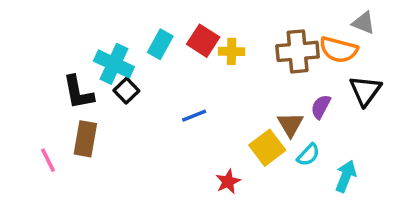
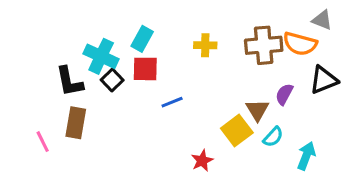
red square: (203, 41) -> (145, 69), moved, turned -32
black triangle: (365, 91) -> (324, 80), turned 32

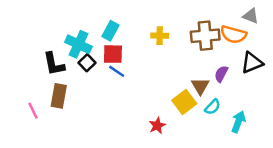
blue line: (172, 102) -> (117, 71), moved, turned 56

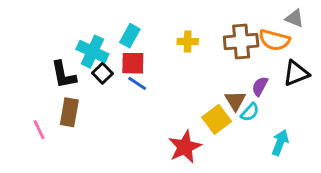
cyan semicircle: (213, 107) -> (250, 112), moved
red star: (157, 125) -> (185, 147), size x1.6

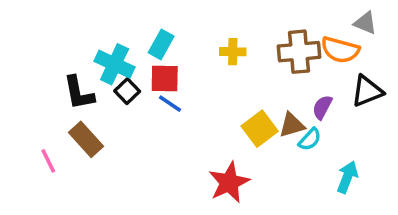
brown triangle: (235, 101) -> (292, 125), turned 45
brown rectangle: (69, 112) -> (86, 139), turned -52
yellow square: (217, 119) -> (260, 129), moved

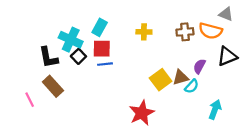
brown cross: (299, 52) -> (185, 32), size x0.7
blue line: (170, 104) -> (105, 64), turned -40

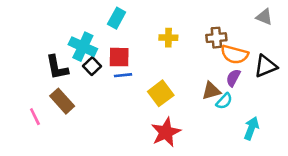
cyan rectangle: (100, 27) -> (117, 18), moved
orange semicircle: (210, 31) -> (235, 54), moved
yellow square: (161, 80) -> (161, 93), moved

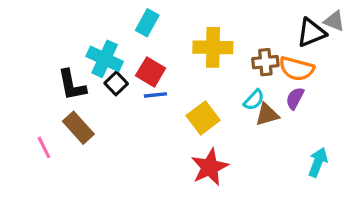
yellow cross: (168, 38) -> (213, 47), size x1.6
brown cross: (216, 38) -> (265, 62), moved
red square: (119, 57) -> (151, 72), turned 30
black triangle: (266, 66) -> (311, 33), moved
cyan semicircle: (224, 101) -> (254, 100), moved

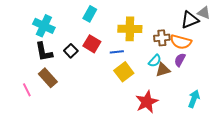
cyan cross: (105, 59) -> (44, 26), moved
blue line: (155, 95) -> (117, 52), moved
red star: (210, 167) -> (147, 102), moved

